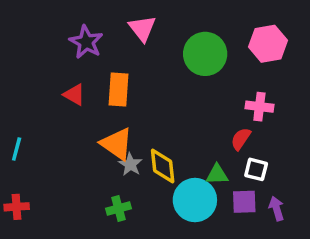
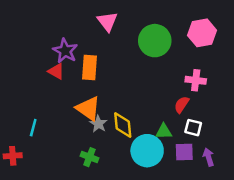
purple star: (86, 42) -> (65, 51), moved
cyan line: (17, 149) -> (33, 128), moved
green cross: (118, 209) -> (89, 157), turned 36

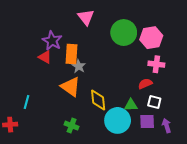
pink hexagon: (202, 33) -> (151, 38), moved
red semicircle: (182, 105) -> (145, 84), turned 32
gray star: (98, 124) -> (79, 66), moved

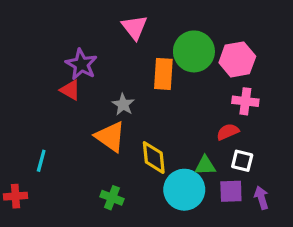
orange rectangle: (72, 54) -> (163, 74), moved

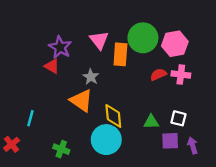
pink triangle: (134, 27) -> (99, 40), moved
red semicircle: (228, 132) -> (158, 74), moved
cyan circle: (184, 190) -> (106, 140), moved
red cross: (15, 196) -> (12, 144), turned -35
green cross: (112, 198) -> (61, 149), moved

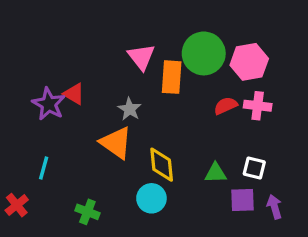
purple star: (60, 47) -> (49, 104), moved
cyan circle: (106, 140) -> (151, 198), size x0.7

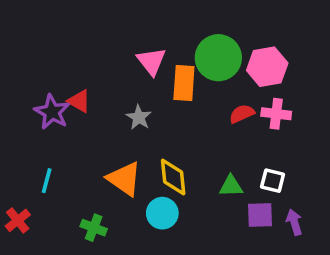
orange triangle: (116, 143) -> (124, 179), moved

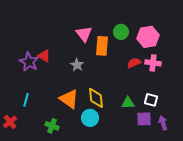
green circle: (218, 58) -> (121, 32), size x0.6

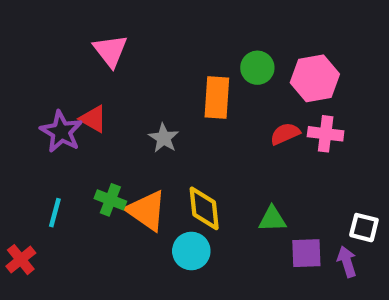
pink triangle: (84, 34) -> (110, 51), moved
white square: (151, 100) -> (364, 228), moved
green cross: (52, 126) -> (110, 200), moved

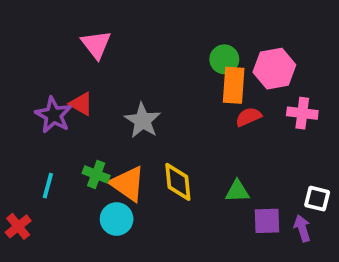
orange rectangle: (217, 98) -> (234, 85), moved
pink cross: (326, 134) -> (302, 113), moved
gray star: (164, 138) -> (143, 121), size x1.4
cyan circle: (191, 251) -> (117, 219), moved

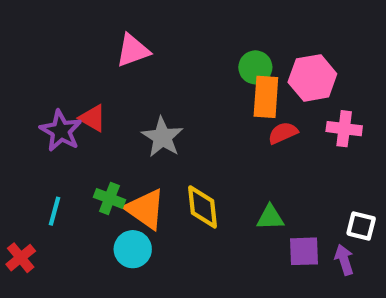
pink triangle: (96, 44) -> (133, 50), moved, turned 48

